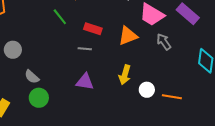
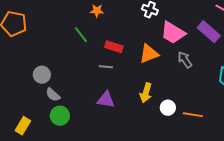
gray circle: (13, 50) -> (42, 75), moved

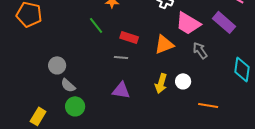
white circle: (168, 108) -> (183, 81), moved

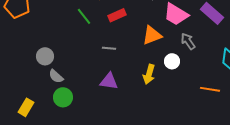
red rectangle: (129, 37) -> (117, 15), moved, turned -42
white circle: (183, 81) -> (172, 61), moved
orange line: (208, 105) -> (210, 89), moved

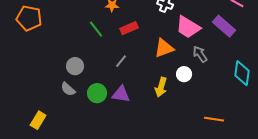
gray line: (109, 48) -> (121, 61), turned -56
gray circle: (45, 56) -> (75, 66), moved
orange line: (210, 89) -> (214, 119), moved
green circle: (63, 97) -> (97, 93), moved

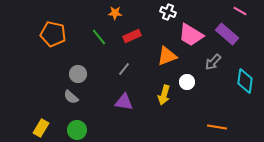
orange pentagon: (29, 18) -> (53, 34), moved
gray arrow: (200, 54) -> (213, 62), moved, turned -102
green circle: (97, 93) -> (77, 130), moved

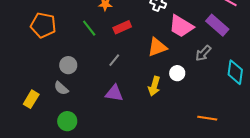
yellow rectangle: (41, 128) -> (31, 99), moved

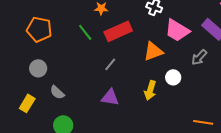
red rectangle: (122, 27) -> (118, 31), size x1.5
gray circle: (68, 65) -> (38, 68), moved

